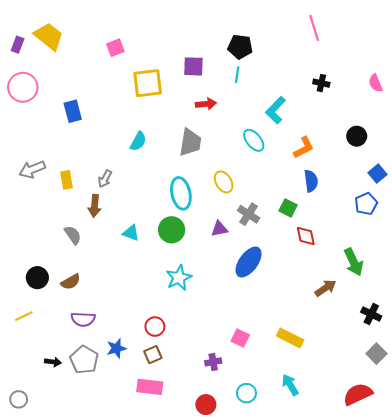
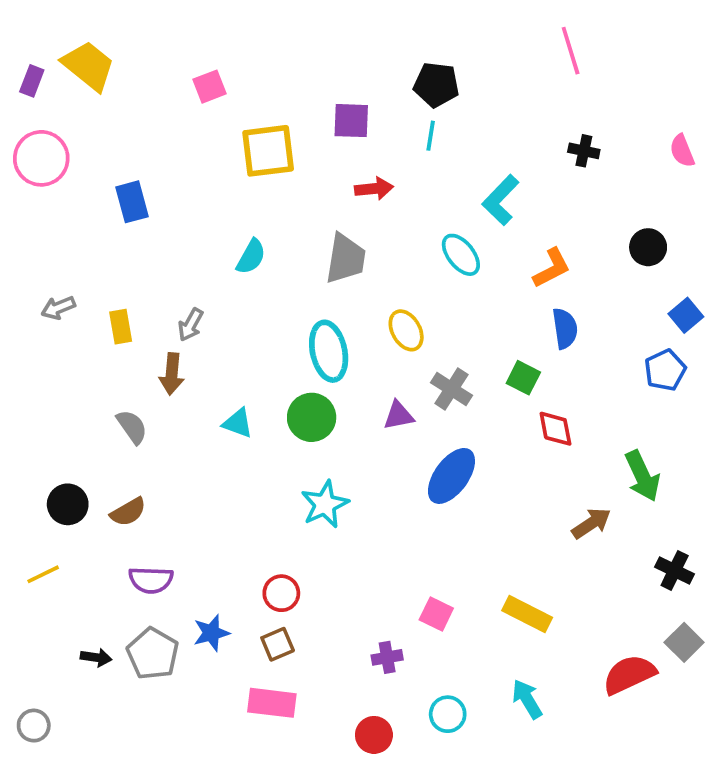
gray arrow: (32, 169) -> (58, 308), size x0.7
red semicircle: (358, 394) -> (629, 674), moved

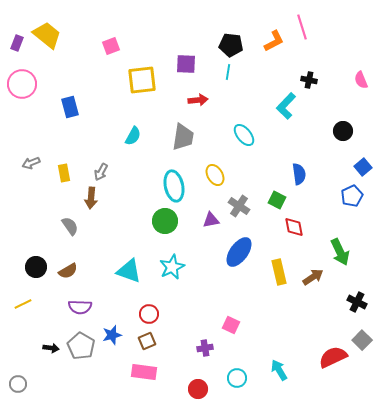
cyan L-shape: (501, 200) -> (286, 106), moved
orange L-shape: (552, 268) -> (274, 41), moved
cyan triangle: (238, 423) -> (129, 271), moved, size x1.5
yellow rectangle: (527, 614) -> (279, 272), moved, turned 50

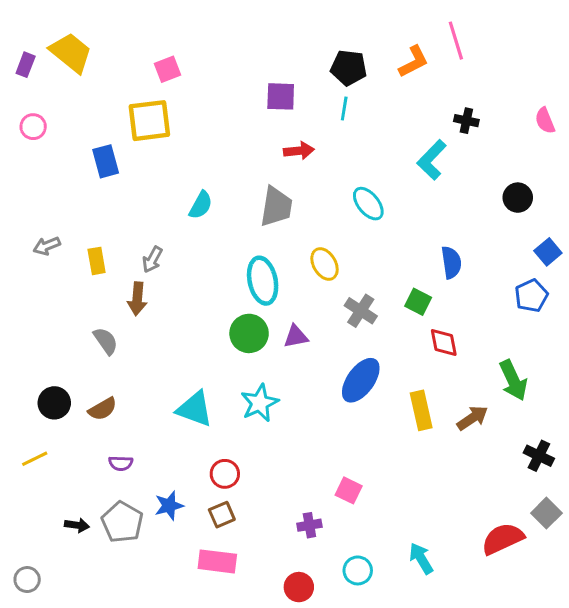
yellow square: (142, 80) -> (149, 121), moved
pink circle: (22, 84) -> (33, 127), size x0.6
purple triangle: (211, 220) -> (296, 336), moved
purple semicircle: (80, 307) -> (121, 463), size x0.7

